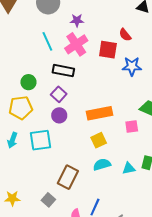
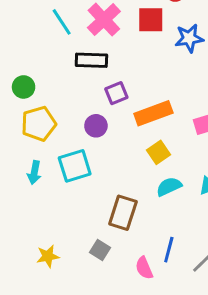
green circle: (28, 82) -> (24, 87), moved
purple square: (59, 94) -> (116, 93), moved, turned 35

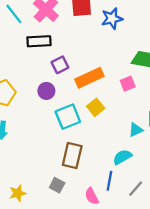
cyan square: (75, 166) -> (68, 117), moved
cyan semicircle: (169, 187) -> (122, 157), moved

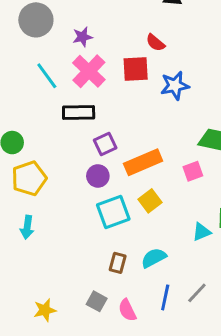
purple circle: (46, 91) -> (98, 176), moved
brown rectangle: (72, 155) -> (118, 263), size x0.6
cyan semicircle: (122, 157) -> (154, 258), moved
gray line: (136, 189) -> (197, 293), moved
pink semicircle: (92, 196) -> (127, 310), moved

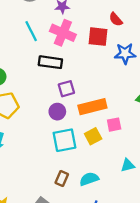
pink cross: (89, 71) -> (63, 33), turned -30
pink square: (193, 171) -> (114, 125), moved

